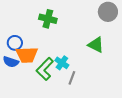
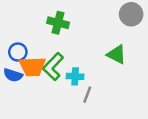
cyan cross: (62, 63) -> (75, 76), turned -32
green L-shape: (45, 69) -> (53, 67), moved

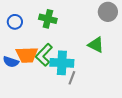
blue circle: (18, 52) -> (15, 22), moved
cyan cross: (75, 76) -> (62, 63), size x1.6

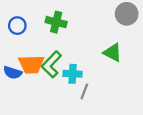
cyan cross: (62, 63) -> (73, 74), size x0.7

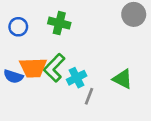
green triangle: (113, 53) -> (123, 79), moved
cyan cross: (73, 74) -> (77, 78), turned -30

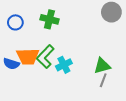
green triangle: (123, 79) -> (102, 66), turned -42
gray line: (89, 96) -> (103, 80), moved

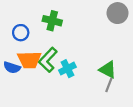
blue circle: (15, 22) -> (21, 33), moved
green triangle: (102, 66) -> (108, 70), turned 42

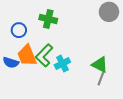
orange trapezoid: (29, 60) -> (27, 55), turned 70

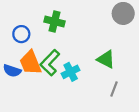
green triangle: (100, 65) -> (106, 59), moved

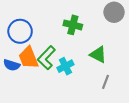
green cross: (54, 21) -> (73, 25), moved
blue circle: (21, 34) -> (20, 31), size x1.5

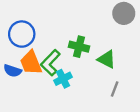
green cross: (73, 25) -> (79, 47), moved
cyan cross: (65, 66) -> (63, 79), moved

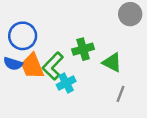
green cross: (79, 47) -> (83, 49), turned -30
blue semicircle: (13, 71) -> (13, 64), moved

